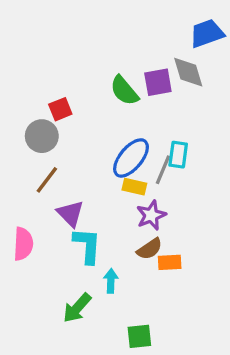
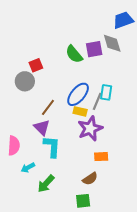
brown line: (47, 180) -> (48, 107), moved
purple star: (151, 215) -> (90, 128), size x1.4
brown semicircle: (150, 249) -> (90, 179), moved
cyan arrow: (111, 281) -> (28, 168), moved, turned -120

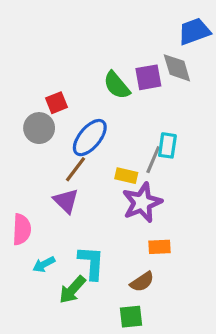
blue ellipse: (78, 94) -> (90, 138), moved
cyan L-shape: (52, 147) -> (91, 263), moved

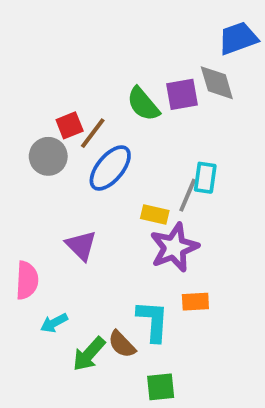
brown line: (76, 169) -> (93, 133), moved
cyan L-shape: (91, 263) -> (153, 321), moved
brown semicircle: (142, 282) -> (122, 344), moved, turned 80

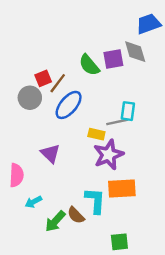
gray line: (188, 195) -> (117, 122), turned 55
orange rectangle: (195, 302) -> (122, 189), size x1.6
green square: (161, 387) -> (119, 242), moved

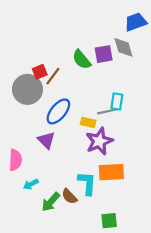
gray circle: (30, 98) -> (27, 89), size x1.4
blue ellipse: (69, 105) -> (58, 111), moved

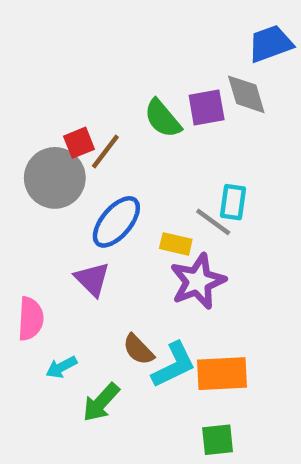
gray line: (107, 111) -> (213, 222), turned 48
orange rectangle: (111, 172) -> (222, 374), moved
cyan L-shape: (87, 183) -> (174, 365), turned 60
brown semicircle: (69, 196) -> (138, 350), moved

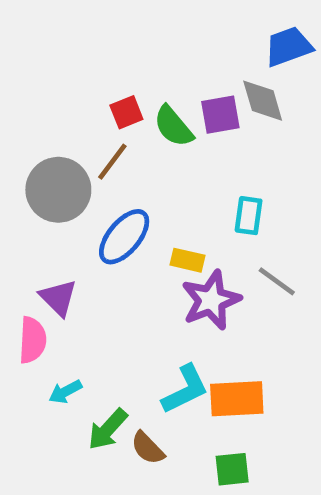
red square: (79, 143) -> (126, 112), moved
gray line: (213, 222) -> (277, 281), moved
purple triangle: (92, 279) -> (58, 298), moved
brown semicircle: (138, 350) -> (148, 448), moved

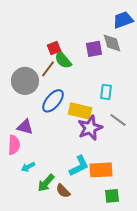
green semicircle: (173, 126) -> (63, 60), moved
yellow rectangle: (188, 260) -> (80, 111), size x1.6
purple triangle: (58, 298) -> (25, 127), turned -30
green square: (232, 469) -> (112, 196), moved

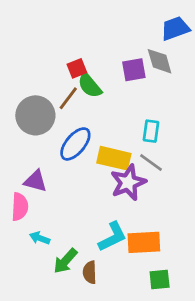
gray line: (118, 120) -> (151, 162), moved
cyan arrow: (28, 167) -> (40, 238), turned 48
brown semicircle: (63, 191) -> (90, 272), turned 42

